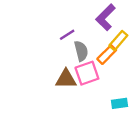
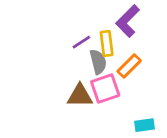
yellow rectangle: (118, 41) -> (107, 43), moved, turned -48

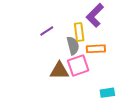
purple line: (81, 42) -> (47, 31), moved
orange rectangle: (129, 66) -> (96, 49), turned 42

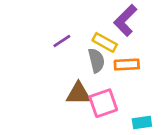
yellow rectangle: (79, 32) -> (105, 42), turned -54
pink square: (78, 65) -> (103, 103), moved

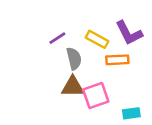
purple L-shape: (125, 20) -> (129, 33), moved, turned -72
gray semicircle: (96, 60) -> (74, 58), moved

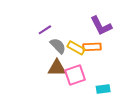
yellow rectangle: (97, 39) -> (76, 48), moved
gray semicircle: (74, 58) -> (58, 46), turned -30

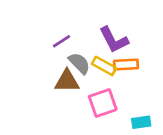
purple L-shape: (101, 26) -> (114, 40), moved
brown triangle: (57, 68) -> (67, 81), moved

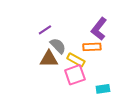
purple L-shape: (114, 40) -> (99, 29), moved, turned 65
yellow rectangle: (104, 66) -> (76, 60), moved

